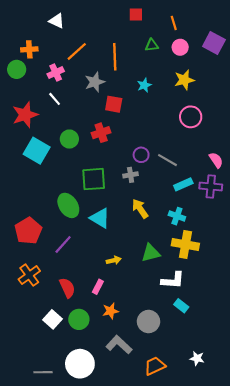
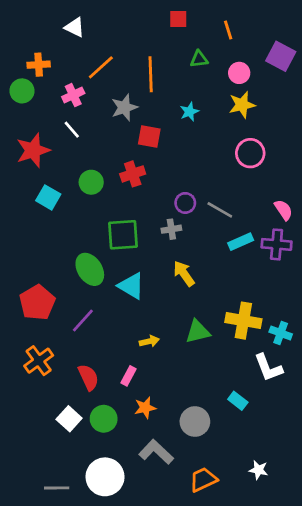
pink circle: (180, 47) -> (239, 73), moved
cyan square: (37, 151) -> (48, 197), size x0.7
cyan cross: (177, 216) -> (281, 333), moved
white L-shape: (173, 280) -> (268, 368), moved, turned 65

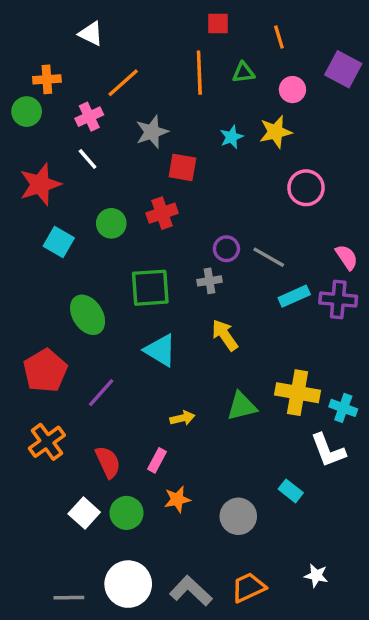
orange line: (151, 74) -> (199, 73), moved
yellow star: (242, 105) -> (276, 132), moved
green ellipse: (90, 269) -> (88, 315), moved
gray L-shape: (156, 452) -> (191, 591), moved

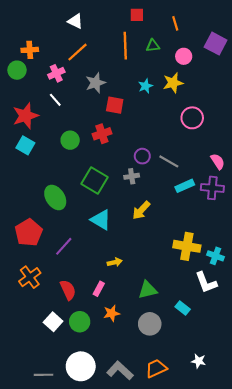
white triangle: (91, 34) -> (75, 21), moved
cyan square: (59, 242) -> (25, 145), moved
green square: (150, 288) -> (94, 181), turned 35
yellow arrow: (225, 335) -> (141, 210), turned -102
green triangle: (242, 406) -> (148, 290), moved

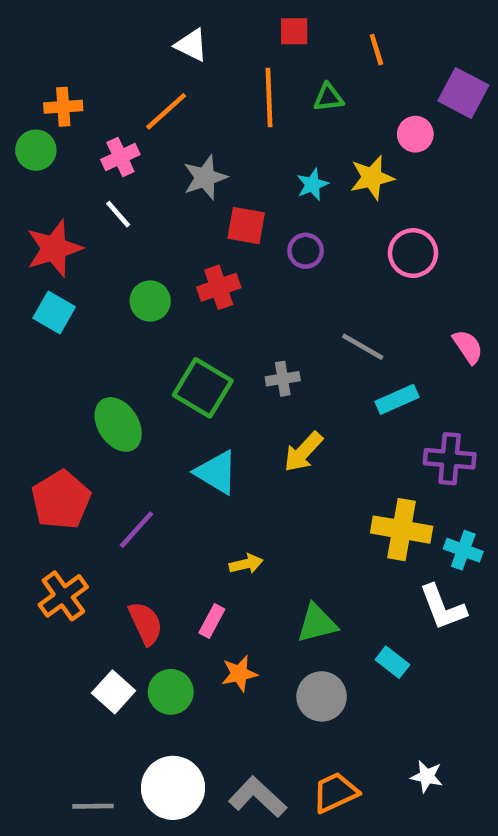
white triangle: (75, 21) -> (191, 45), moved
pink circle: (184, 56) -> (415, 134), moved
purple circle: (142, 156) -> (306, 251), moved
purple cross: (212, 188) -> (450, 459), moved

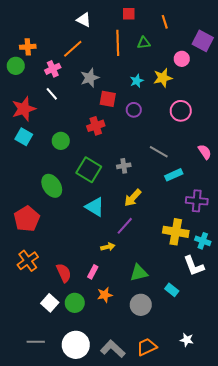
green circle: (150, 301) -> (61, 141), moved
purple line: (136, 530) -> (125, 226), moved
gray line: (93, 806) -> (36, 342), moved

